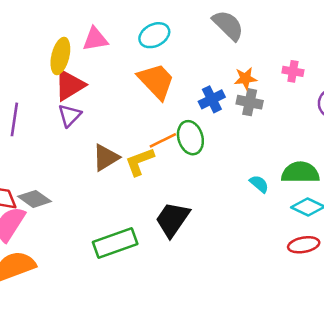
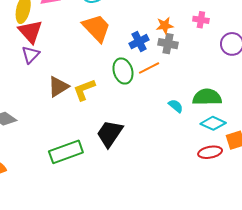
red triangle: (70, 85) -> (30, 32), turned -40
orange line: (163, 140) -> (149, 68), moved

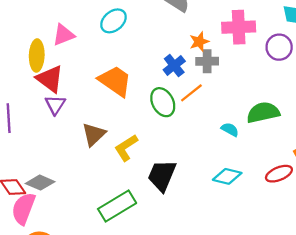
pink cross: (201, 20) -> (239, 27), size x1.8
orange trapezoid: (97, 28) -> (115, 81), moved
yellow L-shape: (84, 90) -> (126, 148), moved
cyan diamond: (213, 123) -> (227, 176), moved

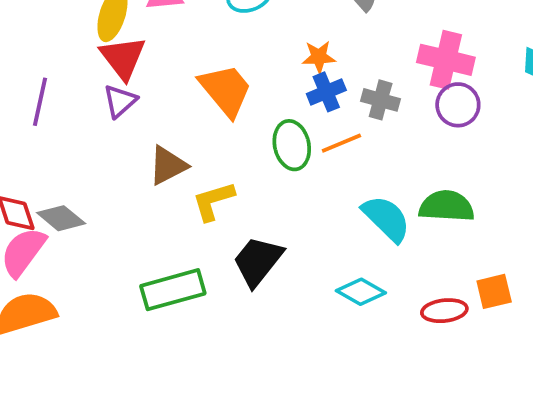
orange star: (199, 42) -> (319, 57), moved
purple circle: (279, 47) -> (458, 105), moved
cyan semicircle: (230, 129) -> (386, 219), size x1.8

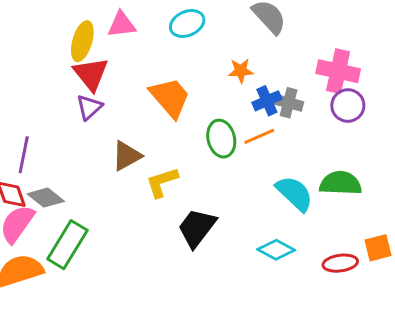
blue cross: (326, 92) -> (267, 101), moved
purple line: (40, 102) -> (24, 155), moved
green rectangle: (173, 290) -> (67, 245), moved, turned -42

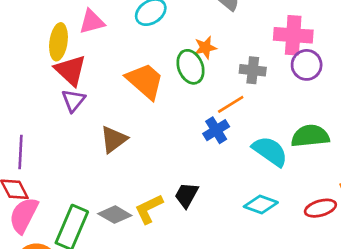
blue cross: (267, 101) -> (216, 130), moved
green ellipse: (221, 139) -> (190, 67), moved
yellow L-shape: (162, 182) -> (149, 209), moved
gray diamond: (46, 198) -> (115, 215), moved
black trapezoid: (197, 228) -> (186, 195), size x0.7

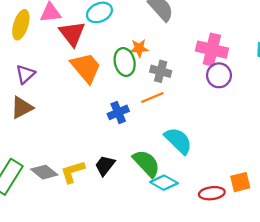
red triangle: (70, 70) -> (72, 34), moved
gray cross: (253, 70) -> (161, 71), moved
blue cross: (216, 130) -> (118, 112), moved
green semicircle: (310, 136) -> (146, 163), moved, turned 44
brown triangle: (114, 139) -> (22, 108), moved

